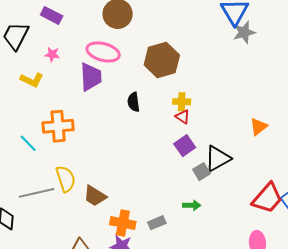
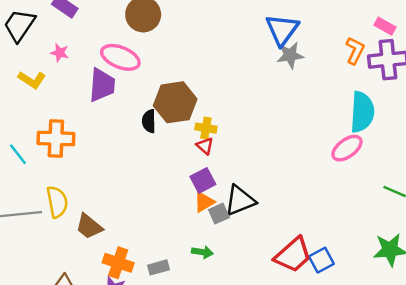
brown hexagon: (162, 60) -> (175, 102), moved
orange triangle: (259, 127) -> (204, 202), moved

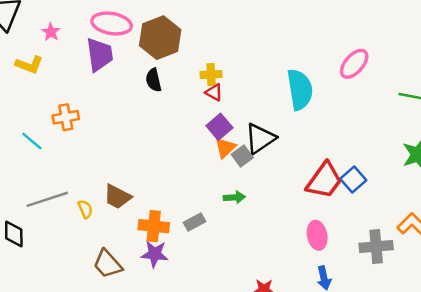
pink star: (60, 53) -> (51, 32), turned 30
brown hexagon: (175, 102) -> (160, 38), moved
cyan semicircle: (362, 112) -> (300, 90), moved
orange cross: (56, 138) -> (66, 117), size x0.7
yellow semicircle: (57, 202) -> (85, 209), moved, size x0.6

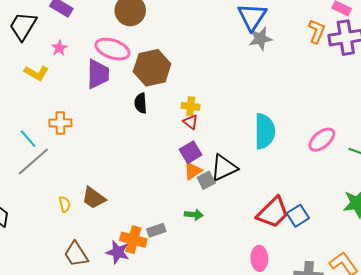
pink ellipse: (354, 64) -> (322, 140), moved
gray line: (47, 199) -> (33, 162), moved, turned -32
orange cross: (154, 226) -> (133, 240), moved

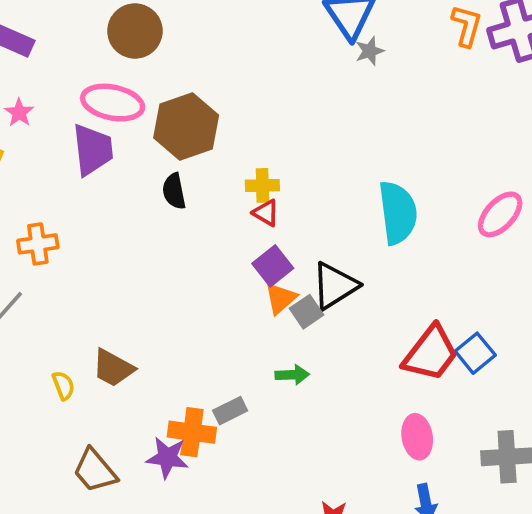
gray star: (260, 39) -> (370, 51), size x0.7

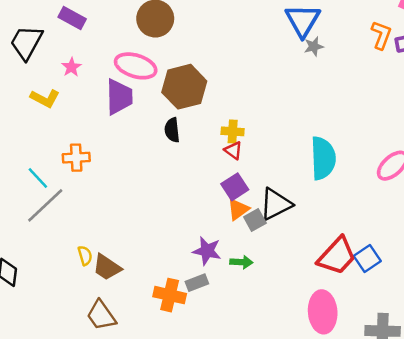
brown trapezoid: (113, 368) -> (107, 267), moved
pink ellipse: (417, 437) -> (323, 312), size x1.4
purple star: (167, 458) -> (207, 251), moved

